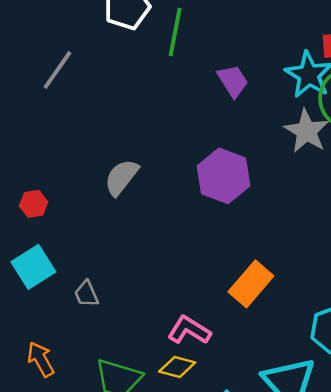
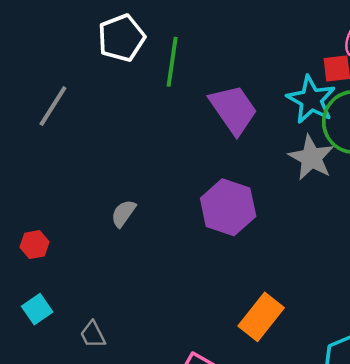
purple trapezoid: (233, 81) -> (233, 109), size x1.5
gray semicircle: (121, 177) -> (123, 213), size x0.7
cyan square: (33, 267) -> (37, 309), size x0.7

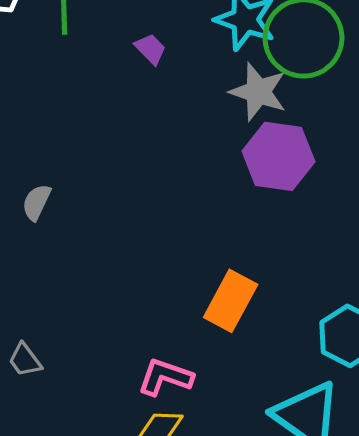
purple trapezoid: (233, 109) -> (150, 49), size x0.5
purple hexagon: (228, 207) -> (278, 156), moved

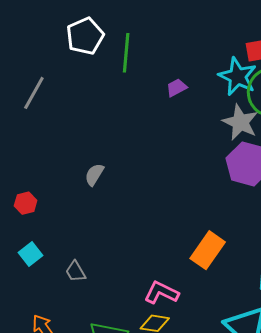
purple trapezoid: (150, 49) -> (177, 88), turned -80

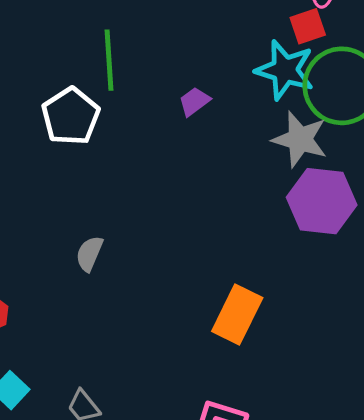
white pentagon: (85, 36) -> (71, 116), moved
orange rectangle: (208, 250) -> (237, 315), moved

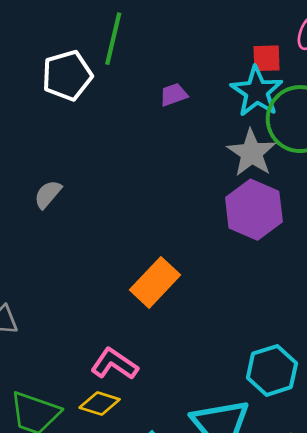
red square: (308, 26) -> (266, 58), moved

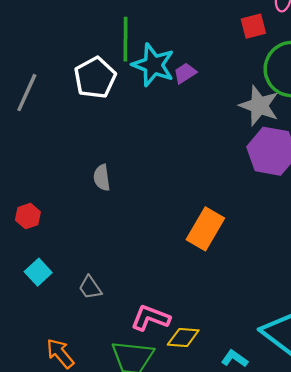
cyan star: (257, 91) -> (153, 65), moved
gray semicircle: (48, 194) -> (102, 178), turned -35
pink L-shape: (114, 364) -> (150, 318), moved

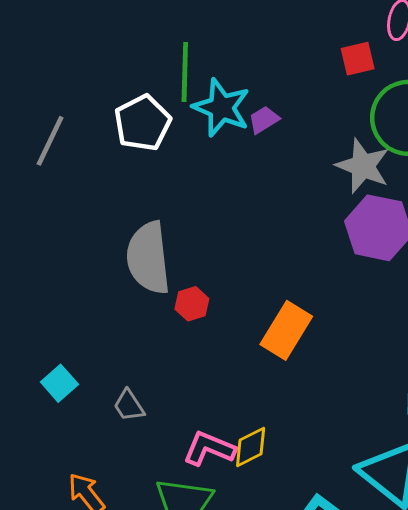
gray semicircle: (102, 178) -> (148, 258), size x2.0
red hexagon: (28, 216) -> (192, 304), moved
yellow diamond: (183, 337) -> (251, 447), moved, turned -32

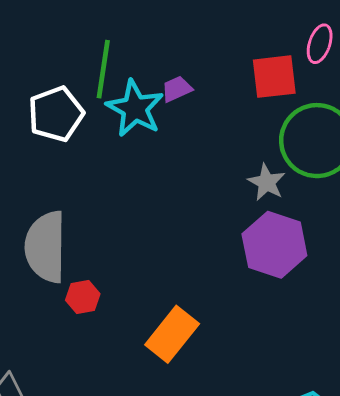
red square: (358, 59) -> (274, 77), size x1.4
purple trapezoid: (264, 120) -> (177, 89), moved
gray star: (363, 166) -> (267, 182), size x0.7

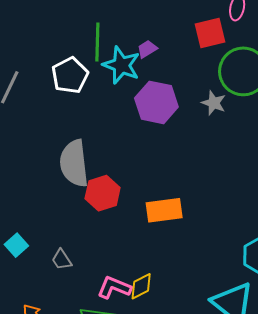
purple hexagon: (274, 245) -> (156, 102), moved
red hexagon: (83, 297) -> (103, 193), size x1.6
orange rectangle: (172, 334) -> (164, 210), turned 51

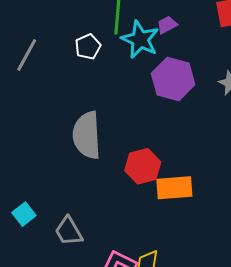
white pentagon: (70, 75) -> (88, 47), size x0.7
red hexagon: (103, 193) -> (143, 166), moved
gray trapezoid: (62, 260) -> (69, 231), size x1.4

